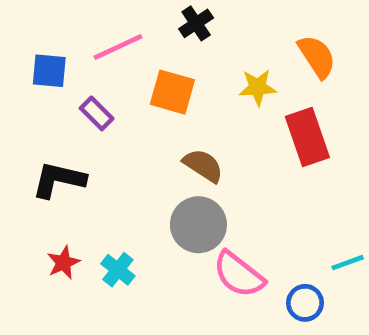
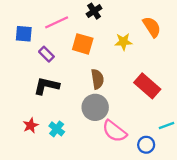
red rectangle: (307, 137) -> (147, 86), moved, turned -30
brown semicircle: (203, 165) -> (97, 79), turned 48
black L-shape: (59, 180) -> (46, 86), moved

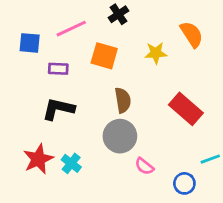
purple rectangle: (46, 54) -> (58, 69), turned -42
red star: (31, 125) -> (38, 159), size x1.5
pink semicircle: (114, 131) -> (144, 166), size x0.6

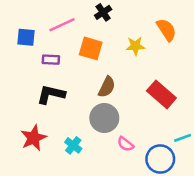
brown semicircle: (123, 100) -> (107, 87), turned 35
cyan cross: (71, 163) -> (73, 145), moved
blue circle: (184, 183) -> (160, 159), size x1.5

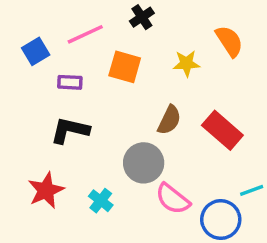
blue square: (26, 37) -> (36, 51), turned -36
brown semicircle: (107, 87) -> (169, 120), moved
pink semicircle: (125, 144) -> (173, 199), size x1.5

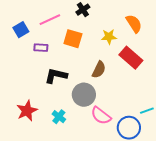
black L-shape: (70, 130) -> (56, 76), moved
red rectangle: (222, 130) -> (131, 58), moved

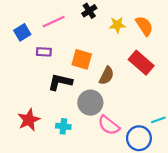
yellow star: (109, 37) -> (117, 25), moved
orange square: (73, 39) -> (82, 59), moved
cyan cross: (59, 117) -> (63, 126), turned -32

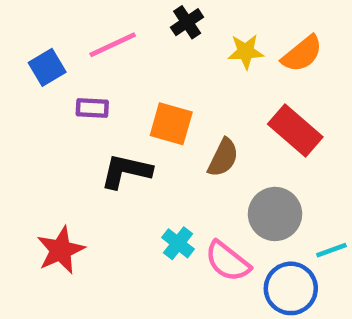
orange semicircle: (144, 26) -> (302, 54), turned 84
gray circle: (90, 103) -> (275, 214), moved
cyan cross: (63, 126) -> (178, 243), moved, turned 32

